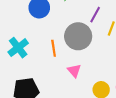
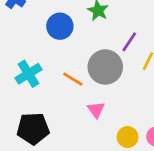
orange line: (54, 48) -> (73, 79), turned -56

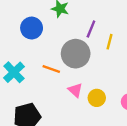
yellow circle: (128, 137) -> (97, 98), moved

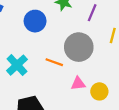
purple line: (91, 29) -> (92, 13), moved
pink triangle: (75, 90) -> (78, 84), turned -49

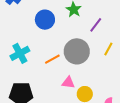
orange line: (54, 62) -> (52, 59), turned -63

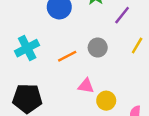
gray circle: (77, 51) -> (98, 48), size x0.6

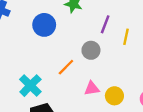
purple line: (122, 15) -> (105, 24), moved
cyan cross: (27, 48) -> (30, 86), moved

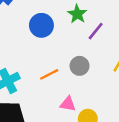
purple line: (105, 24) -> (96, 31), moved

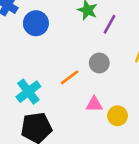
blue circle: (41, 25) -> (36, 23), moved

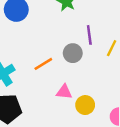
purple line: (109, 24) -> (89, 35), moved, turned -42

